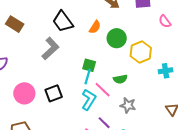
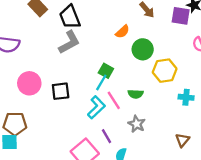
black trapezoid: (63, 21) -> (70, 17), moved

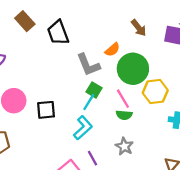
gray L-shape: (69, 42) -> (88, 65), moved, turned 95
green circle: (143, 49) -> (133, 69), size x1.4
pink line: (114, 100) -> (123, 99), moved

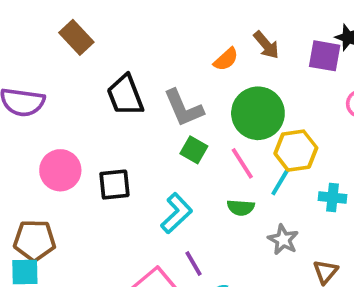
black trapezoid: (58, 33) -> (125, 95), moved
orange semicircle: (112, 50) -> (226, 59), moved
cyan line: (89, 102) -> (281, 182), moved
green semicircle: (124, 115) -> (241, 208), moved
gray star: (124, 146) -> (283, 240), moved

